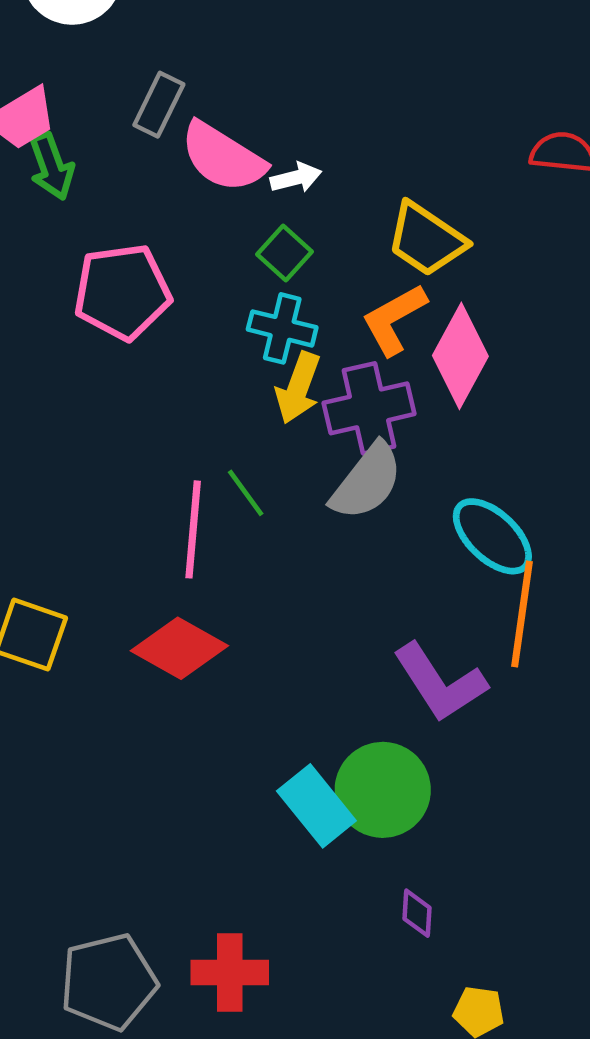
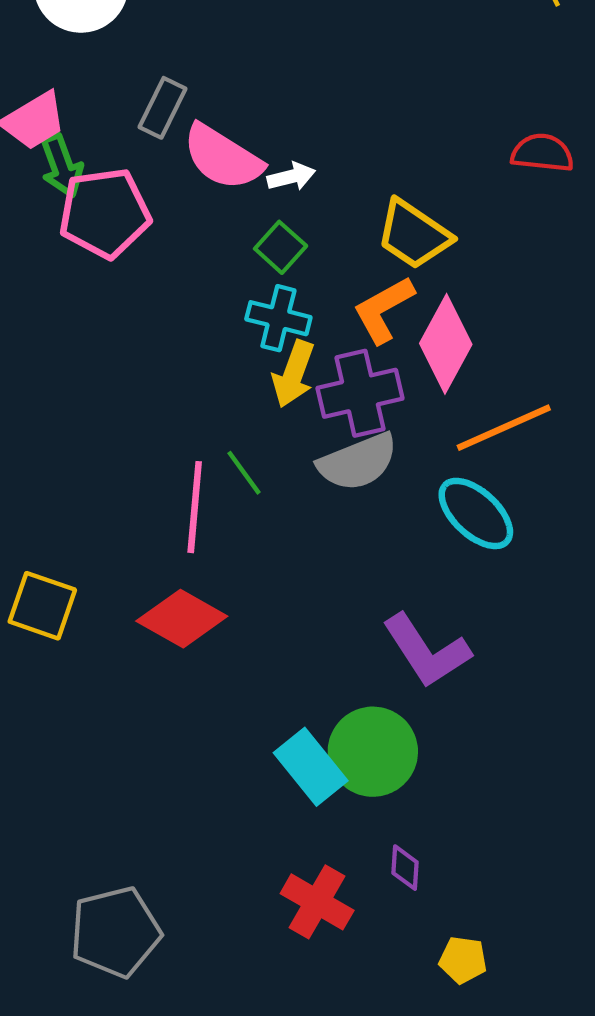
pink pentagon: (122, 292) -> (105, 213), moved
gray semicircle: (367, 481) -> (358, 462), turned 30
orange line: (522, 614) -> (504, 428), moved, turned 58
red cross: (230, 973) -> (317, 902), moved, turned 30

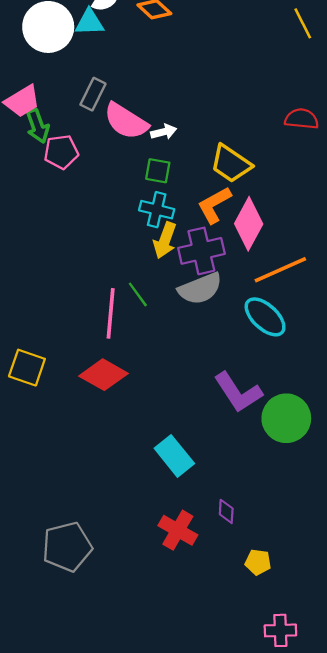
pink pentagon: (105, 213) -> (61, 152), size x0.7
green square: (281, 247) -> (158, 171), turned -32
green circle: (373, 752) -> (286, 418), moved

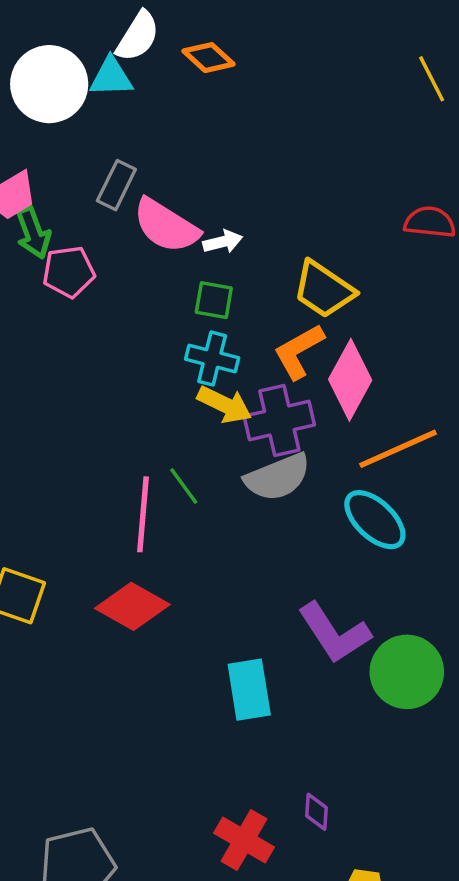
yellow arrow: (165, 240) -> (224, 405), turned -84
cyan rectangle: (174, 456) -> (249, 690), moved, turned 30

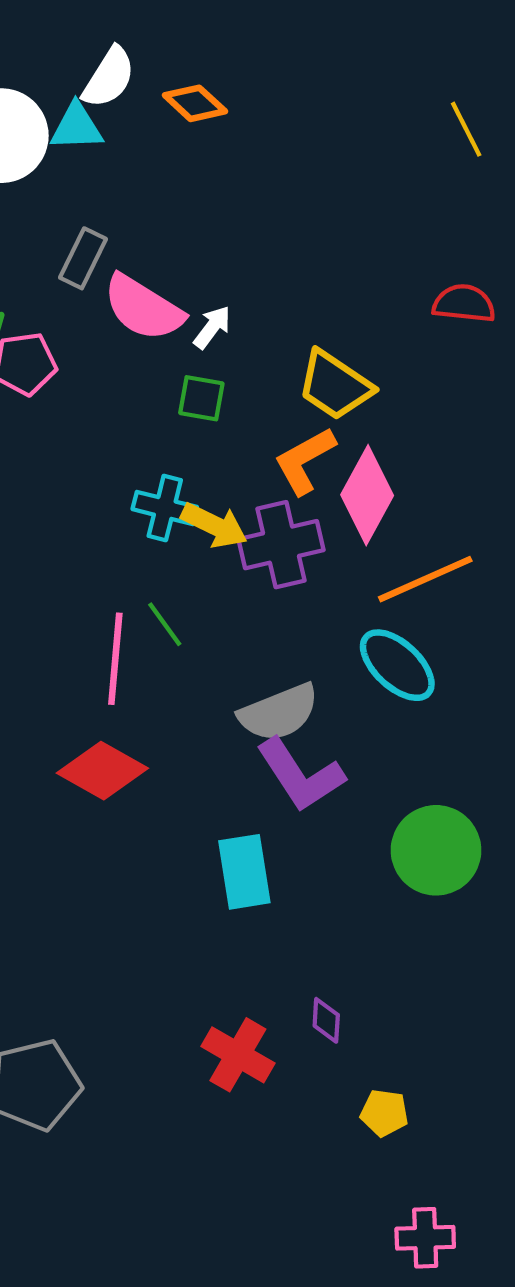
white arrow: (223, 242) -> (212, 327), turned -39
cyan cross: (212, 359) -> (165, 508), moved
gray semicircle: (278, 477) -> (279, 713), moved
purple L-shape: (334, 633) -> (300, 775), moved

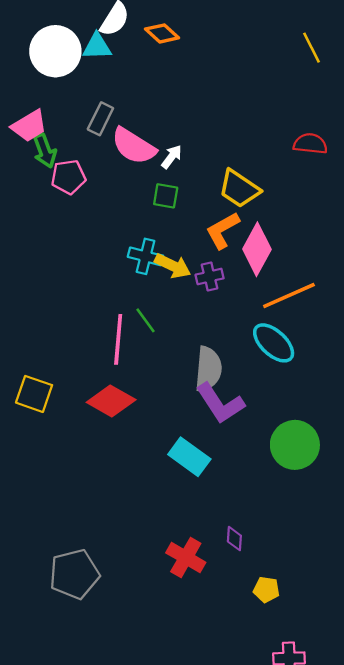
purple cross: (281, 545) -> (210, 277), size x0.6
gray semicircle: (279, 713) -> (208, 369), turned -63
cyan rectangle: (244, 872) -> (189, 457), turned -45

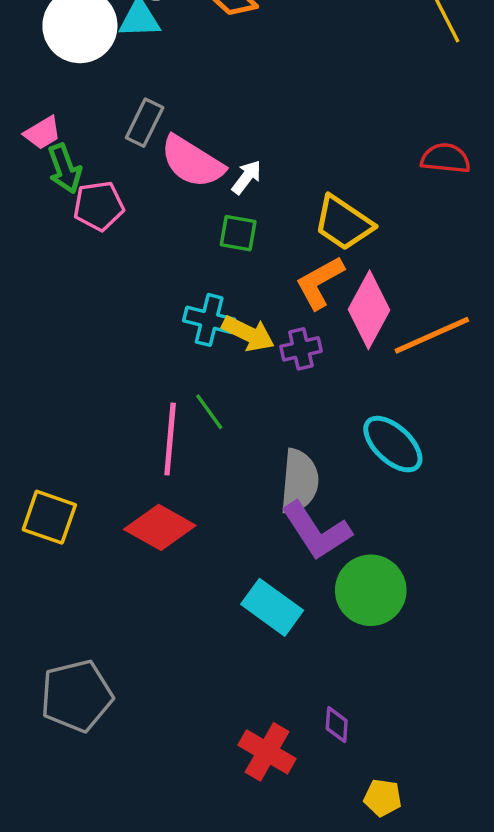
pink trapezoid: (29, 126) -> (43, 133), size x0.7
orange line: (289, 295) -> (432, 335), moved
green circle: (295, 445) -> (371, 590), moved
gray pentagon: (74, 574) -> (77, 696), moved

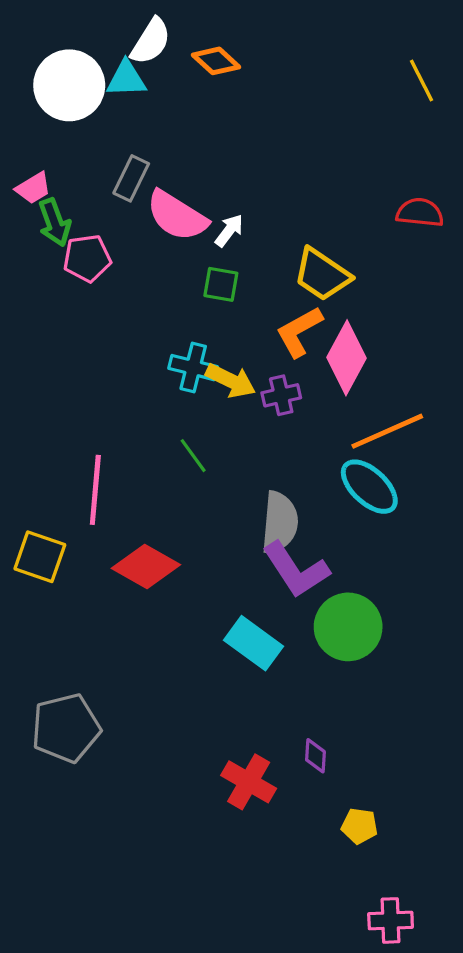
orange line: (432, 335) -> (387, 431), moved
pink line: (170, 439) -> (95, 490), moved

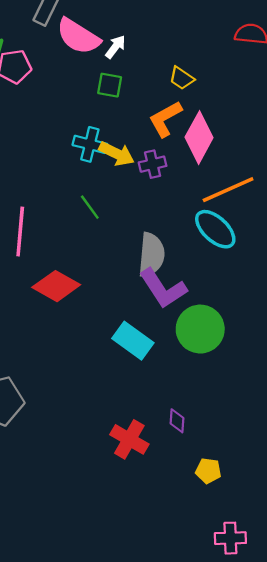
yellow trapezoid: (322, 275) -> (182, 78), size x0.6

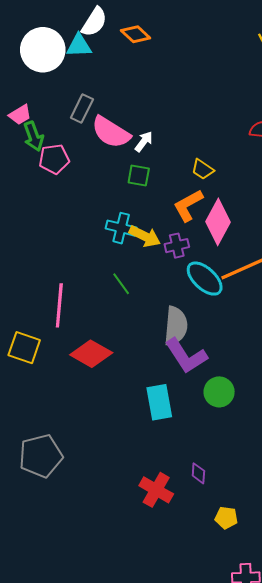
cyan ellipse: (215, 229) -> (205, 279), moved
green circle: (200, 329) -> (219, 392), size x0.7
cyan rectangle: (133, 341) -> (159, 402), turned 44

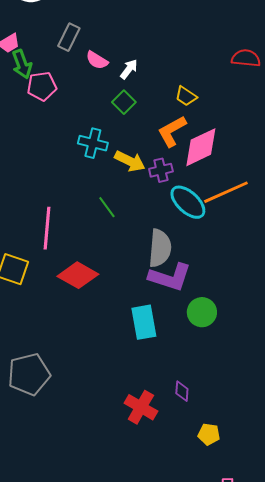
pink semicircle: (111, 132) -> (97, 60), size x0.6
green square: (139, 175) -> (124, 102), turned 35
pink diamond: (218, 222) -> (201, 147), turned 36
cyan cross: (121, 228) -> (93, 143), moved
purple L-shape: (186, 356) -> (170, 277), turned -39

